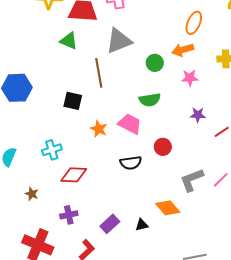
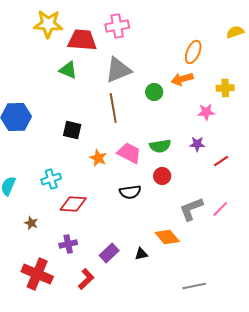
brown line: (99, 73) -> (113, 108), moved
pink star: (190, 78) -> (206, 112), moved
green semicircle: (150, 100) -> (160, 146), moved

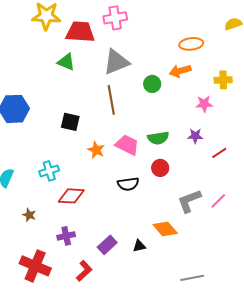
orange ellipse: (193, 52) -> (191, 44), turned 60

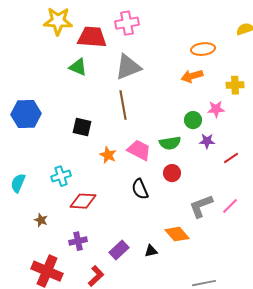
green circle: (152, 84) -> (193, 120), moved
black semicircle: (128, 184) -> (140, 189), turned 75

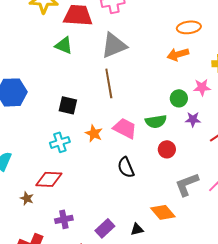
red circle: (172, 173) -> (167, 149), moved
cyan cross: (61, 176) -> (60, 142), moved
red diamond: (83, 201) -> (49, 179), moved

